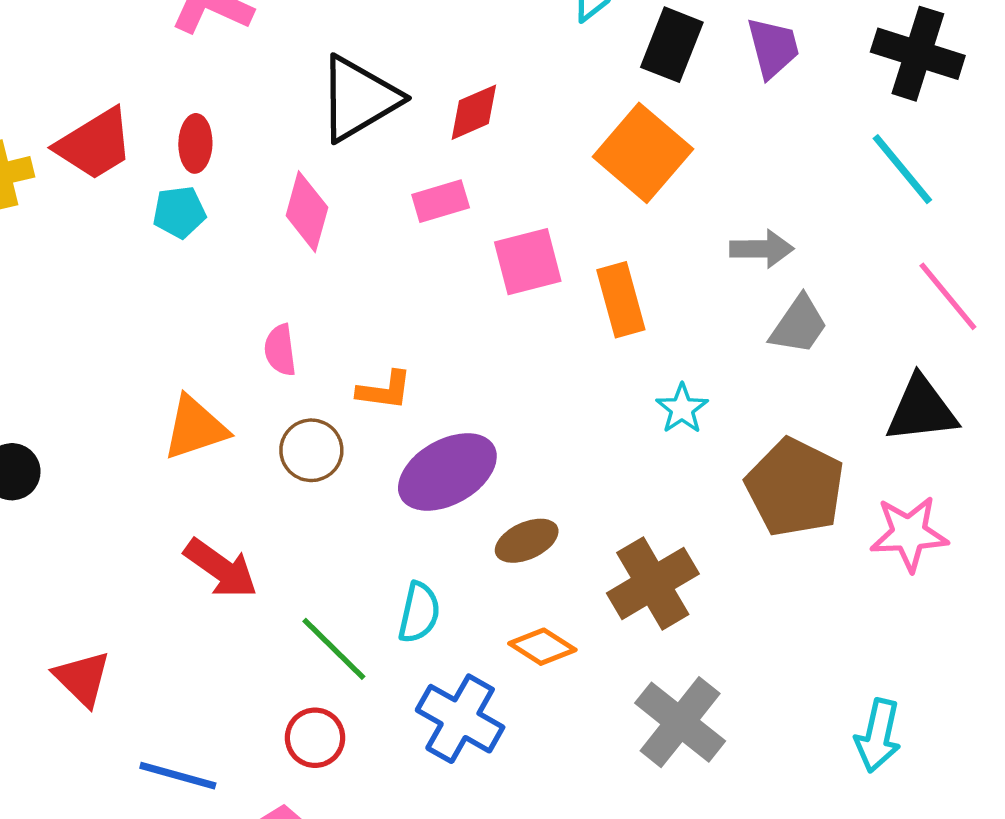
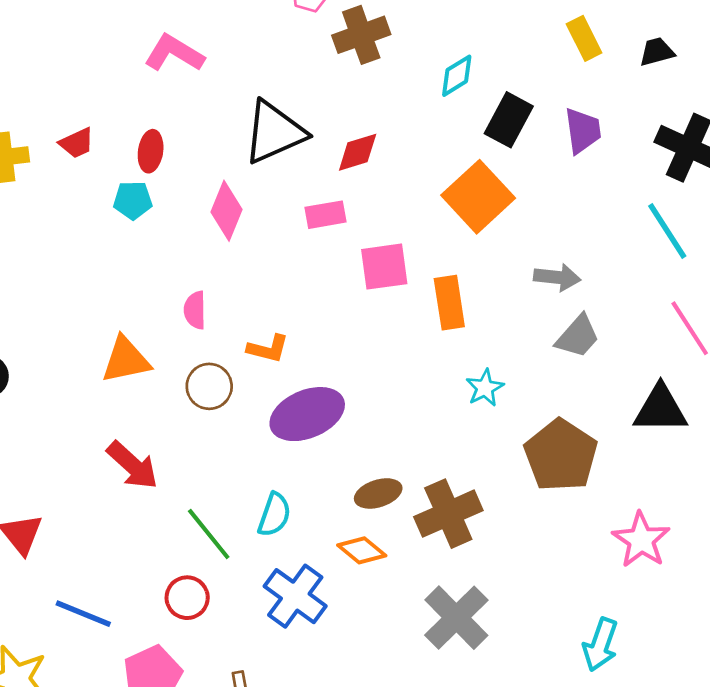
red trapezoid: (95, 144) -> (77, 143), size x0.6
pink star: (909, 534) -> (641, 540), moved, turned 30
brown ellipse: (527, 541) -> (378, 493), moved

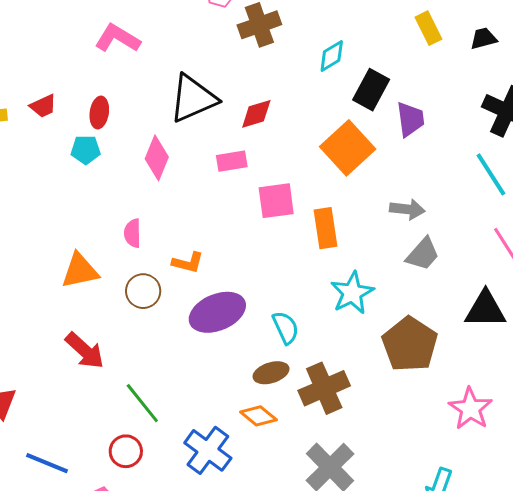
purple trapezoid: (583, 131) -> (410, 119), moved
cyan star: (485, 388) -> (352, 293), size x1.5
cyan semicircle: (274, 515) -> (286, 328), moved, turned -44

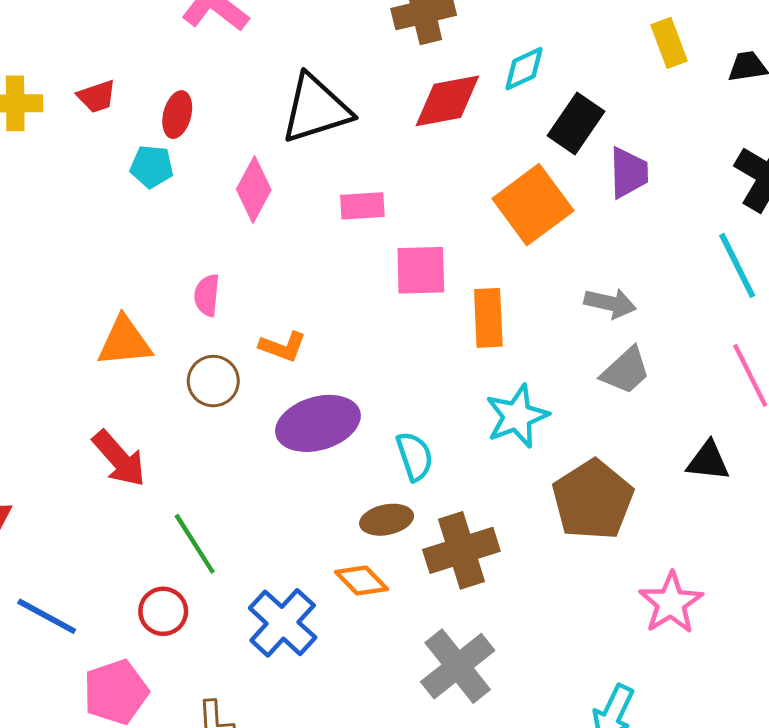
red diamond: (256, 114) -> (447, 101), moved, size x1.4
black triangle: (485, 309) -> (708, 461), size x0.7

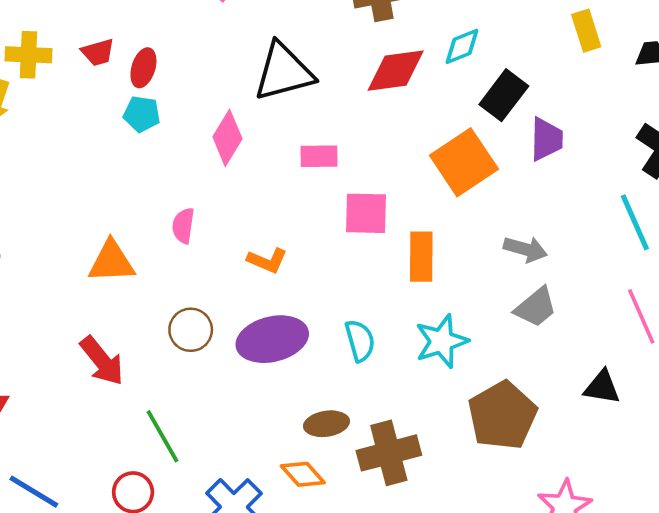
red ellipse: (177, 115) -> (143, 68), moved
orange L-shape: (283, 347) -> (267, 261), moved
brown circle: (213, 381) -> (191, 330), moved
cyan semicircle: (415, 456) -> (360, 341), moved

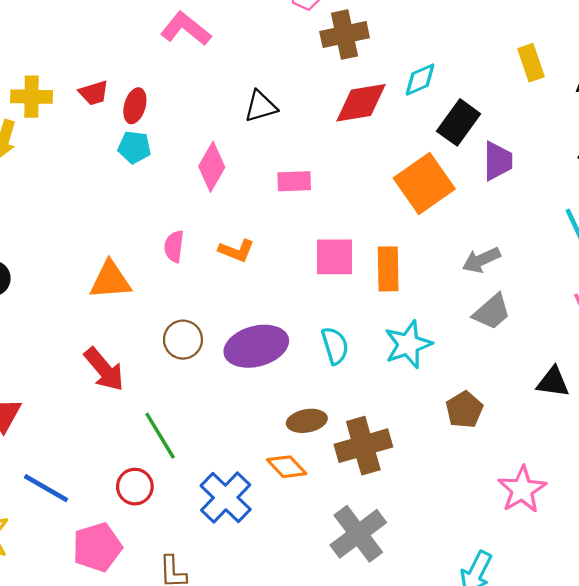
black triangle: (284, 72) -> (261, 106), size x0.6
pink square: (366, 213) -> (335, 257), moved
gray arrow: (525, 249) -> (481, 260), turned 141
orange L-shape: (267, 261) -> (236, 251), moved
brown pentagon: (502, 415) -> (464, 410), size x0.6

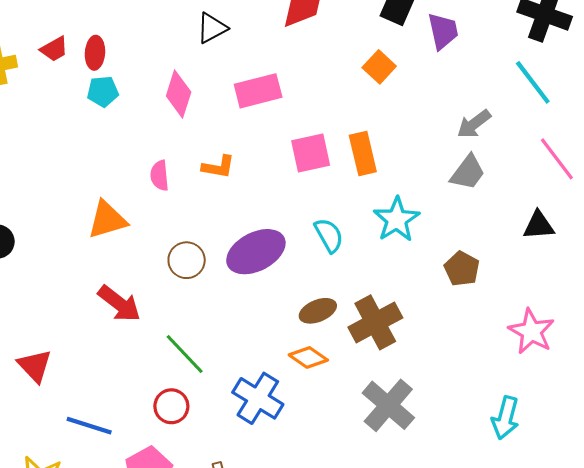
pink rectangle: (294, 181) -> (258, 91), size x1.4
orange square: (424, 183) -> (379, 67), size x0.6
gray arrow: (481, 260) -> (474, 124), moved

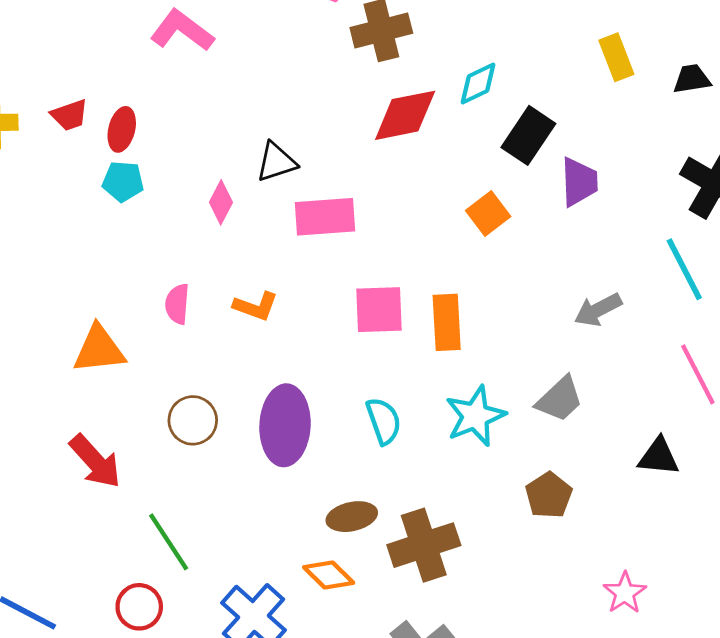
black triangle: (212, 28) -> (276, 162), moved
pink diamond: (179, 94) -> (221, 202), size x0.7
gray trapezoid: (468, 172) -> (560, 399), moved
purple ellipse: (256, 252) -> (285, 425), turned -70
pink star: (531, 331) -> (625, 593), size x0.7

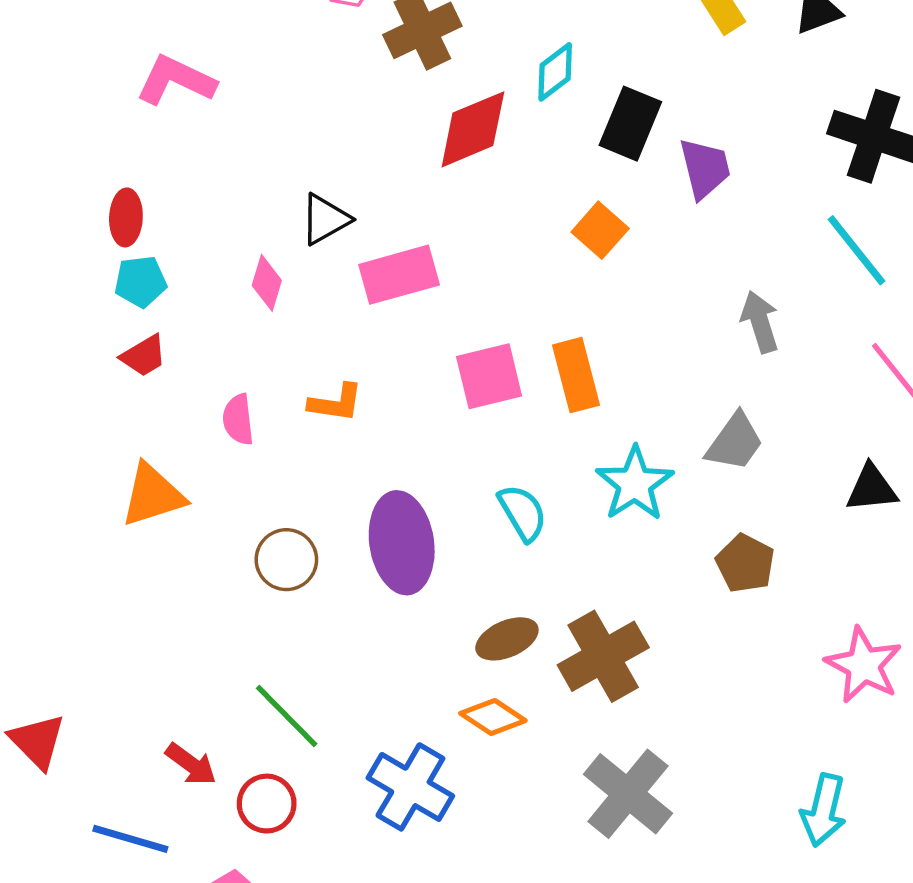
red trapezoid: (70, 115) -> (144, 356), moved
gray arrow: (598, 310) -> (760, 322), turned 111
red arrow: (95, 461) -> (191, 764), moved, size x0.7
pink star: (625, 593) -> (864, 665), size x1.4

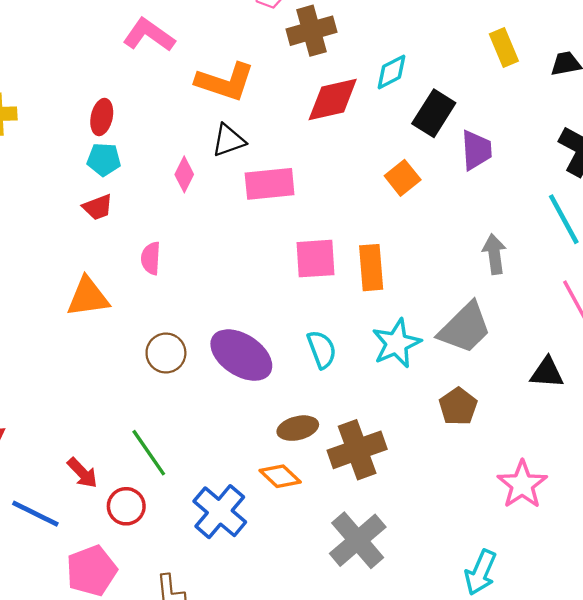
orange L-shape: (336, 403) -> (225, 82), moved, size x1.6
gray trapezoid: (735, 442) -> (465, 328), size x1.4
purple ellipse: (402, 543) -> (241, 355), turned -58

